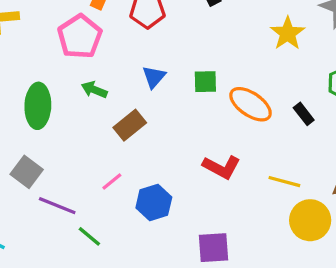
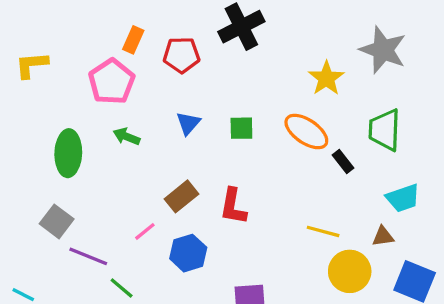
orange ellipse: (251, 104) -> (306, 132), moved
brown rectangle: (130, 125) -> (181, 196), moved
red L-shape: (222, 167) -> (233, 206), moved, turned 72

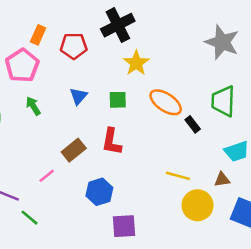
yellow star: (326, 78) -> (136, 63), moved
green arrow: (127, 137) -> (33, 106), turned 36
red L-shape: (233, 206) -> (112, 142), moved
blue hexagon: (188, 253) -> (99, 192), moved

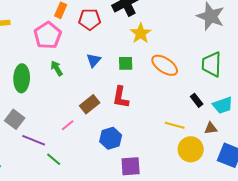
black rectangle: (193, 124) -> (197, 100), moved

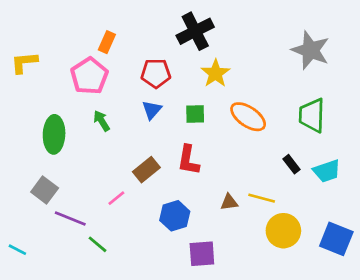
red pentagon: (90, 19) -> (156, 73), moved
brown triangle: (211, 128) -> (229, 202), moved

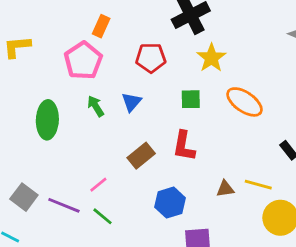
blue triangle: (152, 110) -> (131, 102), moved
gray square: (45, 190) -> (24, 197), moved
pink line: (116, 198) -> (98, 185), moved
green line: (97, 244) -> (103, 216), moved

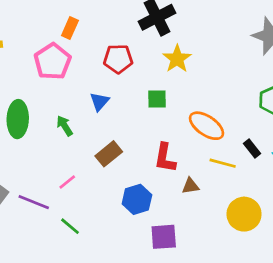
orange ellipse: (245, 102) -> (207, 126), moved
green arrow: (96, 106) -> (65, 126), moved
red L-shape: (184, 146) -> (165, 158), moved
yellow line: (258, 185) -> (223, 163), moved
green line: (103, 216) -> (70, 226), moved

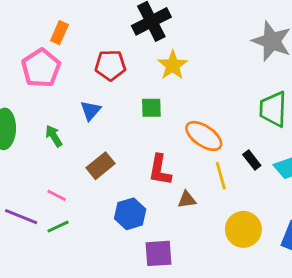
yellow line: (223, 163) -> (221, 176), turned 60
pink line: (67, 182) -> (57, 195), turned 66
green line: (70, 226) -> (58, 227), moved, turned -65

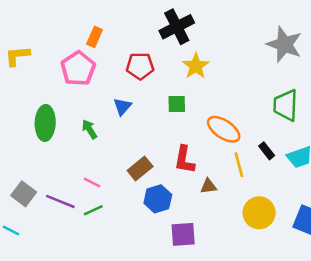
brown rectangle: (100, 166) -> (140, 168), moved

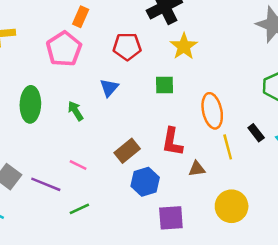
orange ellipse: (224, 129) -> (212, 111), turned 44
green line: (93, 210) -> (79, 209), moved
yellow circle: (259, 213) -> (232, 206), moved

